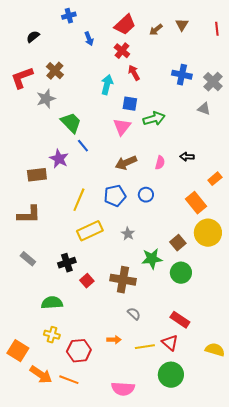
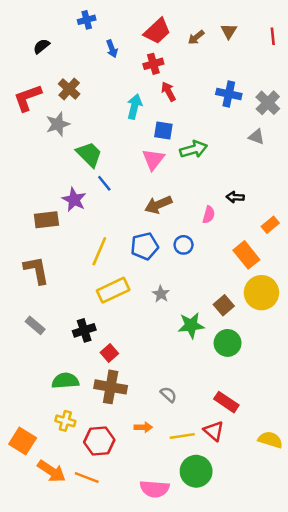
red cross: (122, 51) -> (153, 64), turned 35
pink semicircle: (160, 163) -> (209, 215), moved
brown L-shape: (29, 215) -> (36, 270), turned -100
brown cross: (123, 280) -> (111, 387), moved
green circle: (171, 375) -> (196, 471), moved

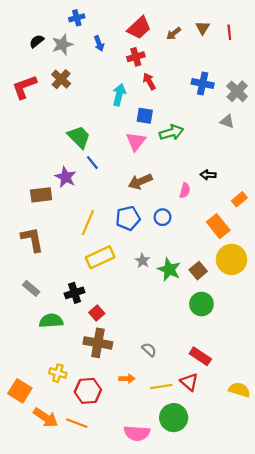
red line: (273, 36) -> (229, 32), moved
gray star: (58, 124) -> (62, 45), moved
green star: (191, 325) -> (169, 269), moved, turned 30
green semicircle: (65, 381) -> (51, 321), moved

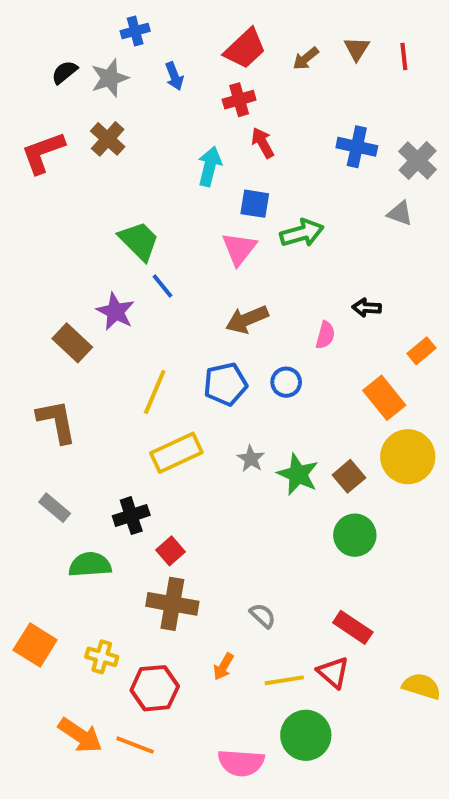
brown rectangle: (41, 195) -> (72, 343), turned 50
orange arrow: (127, 379) -> (223, 667), turned 120
orange square: (20, 391) -> (35, 645), moved

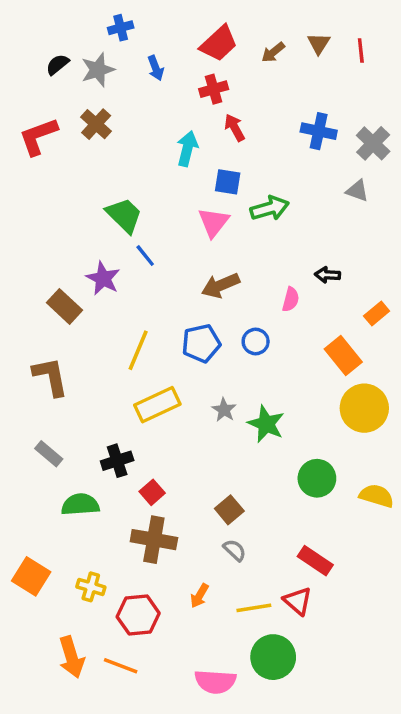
brown square: (349, 476) -> (229, 510), moved
yellow semicircle: (422, 686) -> (377, 496), moved
orange arrow: (80, 735) -> (72, 657), turned 39

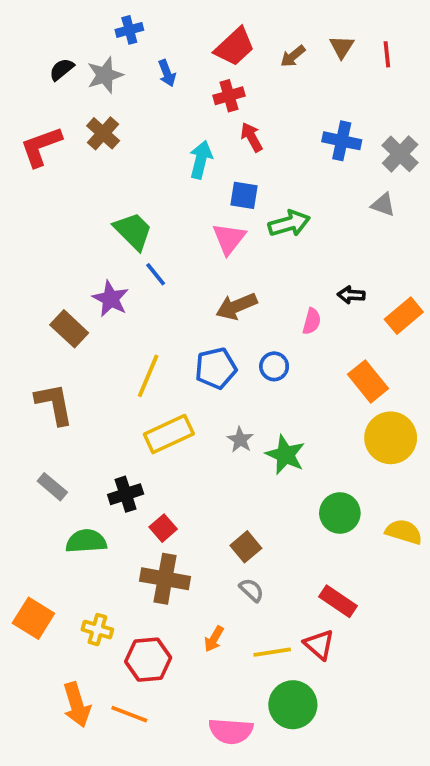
orange rectangle: (377, 313) -> (404, 316), moved, size x1.4

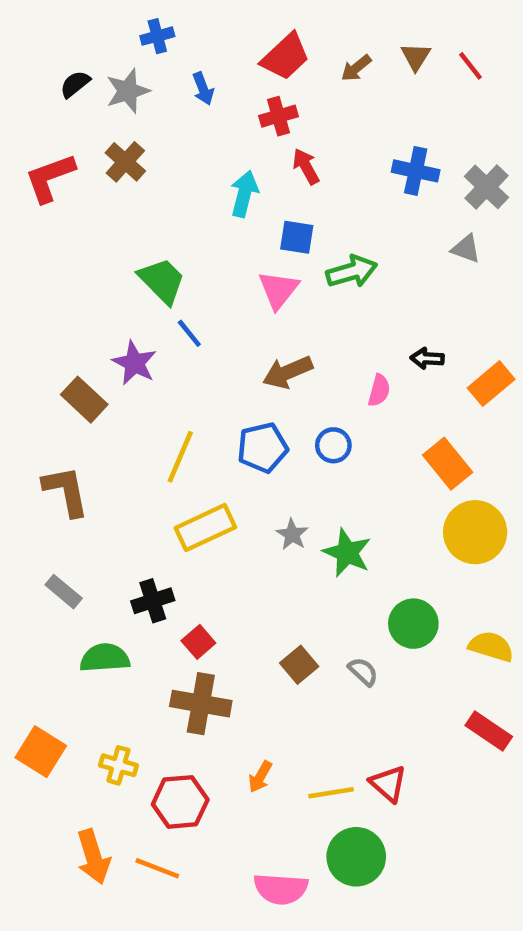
red line: (387, 54) -> (471, 66), turned -32
gray semicircle: (252, 590) -> (363, 672), moved
red rectangle: (338, 601) -> (489, 731), moved

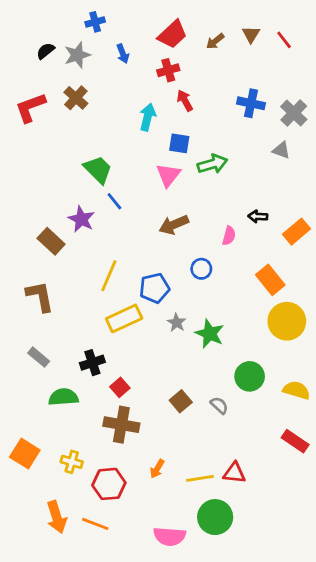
blue pentagon: (262, 448) -> (154, 288), moved
red triangle: (388, 784) -> (234, 473), turned -35

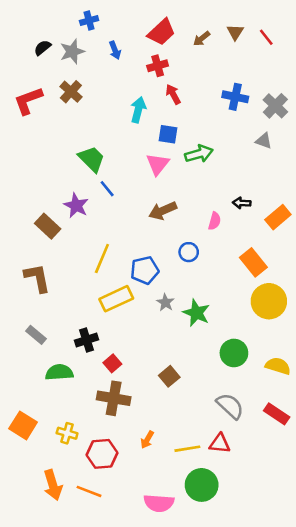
gray semicircle: (219, 405) -> (230, 406), moved, size x1.6

